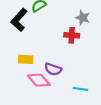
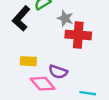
gray star: (83, 18) -> (65, 18), moved
red cross: (72, 35) -> (78, 35), size x1.5

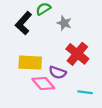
red cross: (78, 35) -> (77, 54), moved, turned 35
yellow rectangle: (28, 61) -> (30, 63), size x1.5

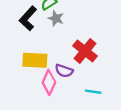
gray star: (64, 23) -> (56, 18), moved
pink diamond: (43, 83) -> (49, 82), turned 65

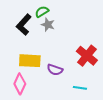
red cross: (85, 51) -> (87, 56), moved
pink diamond: (49, 82) -> (20, 84), moved

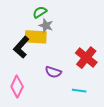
black L-shape: (24, 25) -> (21, 47), moved
yellow rectangle: (30, 61) -> (36, 37), moved

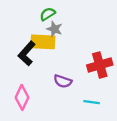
red cross: (86, 58) -> (100, 65), turned 35

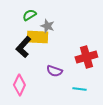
green semicircle: (48, 14) -> (29, 15), moved

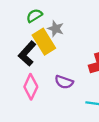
yellow rectangle: (37, 37) -> (44, 42), turned 55
pink diamond: (19, 85) -> (31, 87), moved

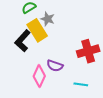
pink diamond: (31, 87) -> (39, 76), moved

